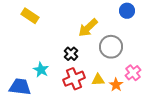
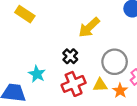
gray circle: (111, 47) -> (115, 62), moved

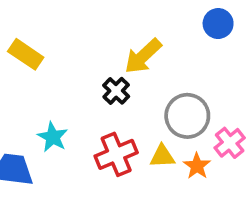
yellow rectangle: (25, 14) -> (26, 54), moved
black cross: (70, 56) -> (116, 91), moved

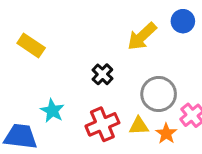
yellow arrow: (143, 56) -> (142, 36), moved

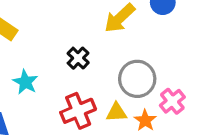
cyan star: (52, 111) -> (25, 82), moved

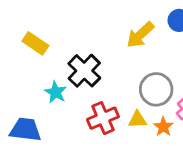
black cross: (78, 58) -> (84, 71), moved, size x1.6

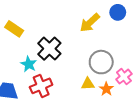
red cross: (103, 118) -> (41, 86), moved

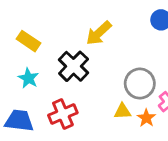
yellow arrow: (90, 23) -> (99, 33), moved
cyan star: (29, 64) -> (28, 78), moved

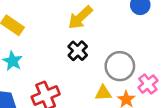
black cross: (74, 66) -> (78, 51), moved, size x0.7

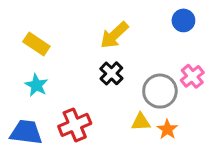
pink cross: (148, 84) -> (192, 76), moved

